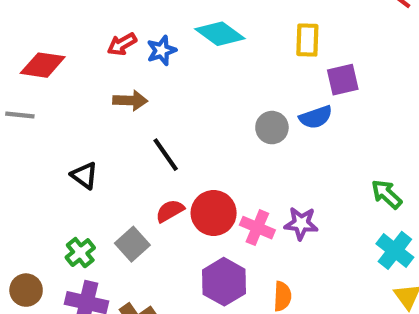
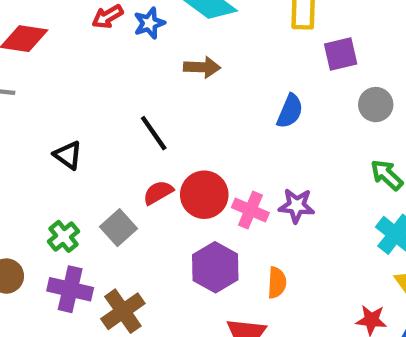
brown arrow: (130, 100) -> (202, 67), moved
blue semicircle: (316, 117) -> (290, 111), moved, turned -48
gray circle: (272, 128) -> (376, 105), moved

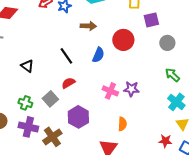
blue semicircle: (290, 111) -> (98, 55), moved
red circle: (204, 195) -> (123, 40), moved
green cross: (64, 236) -> (25, 103), turned -32
purple hexagon: (215, 267) -> (78, 117), moved

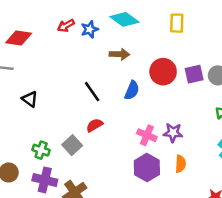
purple square: (151, 20) -> (194, 74), moved
black triangle: (27, 66) -> (30, 99), moved
purple hexagon: (78, 117) -> (147, 168), moved
orange semicircle: (122, 124) -> (180, 164), moved

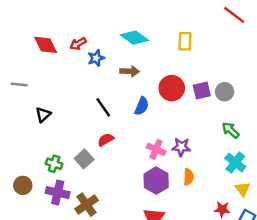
blue star: (90, 29) -> (96, 58), moved
red diamond: (19, 38) -> (46, 45), moved, turned 55
black triangle: (30, 99) -> (43, 115), turned 42

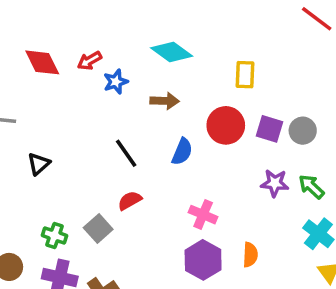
yellow rectangle: (185, 41) -> (245, 75), moved
purple square: (202, 90) -> (269, 129), turned 30
purple star: (181, 147) -> (275, 183), moved

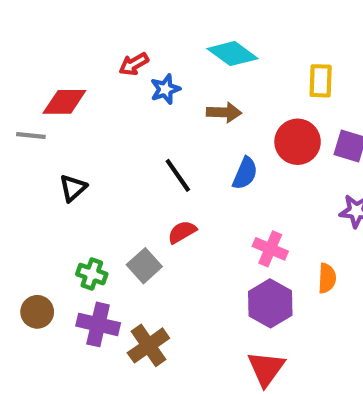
red diamond: (42, 62) -> (64, 102), moved, turned -63
orange semicircle: (250, 255) -> (327, 278), moved

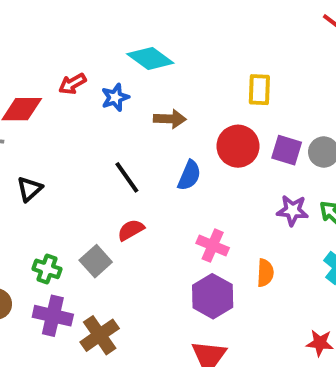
cyan diamond: (232, 54) -> (150, 58), moved
red arrow: (134, 64) -> (72, 84), moved

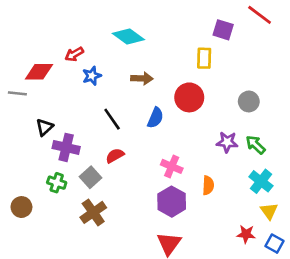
blue star: (115, 97) -> (92, 76), moved
purple square: (287, 150) -> (223, 30), moved
purple cross: (53, 316) -> (66, 147), moved
brown cross: (100, 335) -> (93, 212), moved

